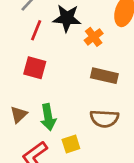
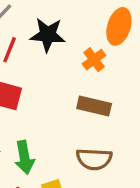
orange cross: (94, 37) -> (94, 60), moved

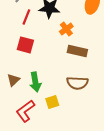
orange cross: (94, 60) -> (66, 29), moved

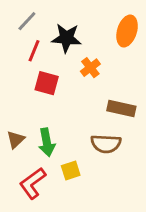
red square: (25, 45) -> (47, 83), moved
brown rectangle: (77, 51) -> (121, 109), moved

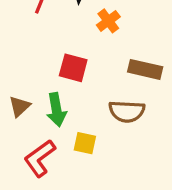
red square: (47, 83) -> (73, 68), moved
yellow square: (71, 171) -> (85, 143), turned 30

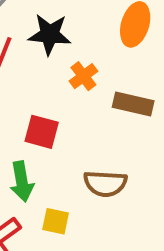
brown rectangle: (145, 69) -> (133, 104), moved

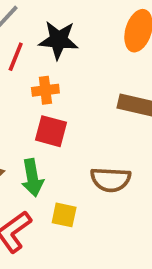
orange cross: (83, 76) -> (45, 90), moved, turned 30

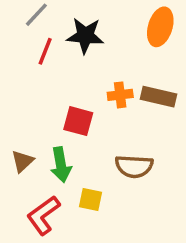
orange cross: (45, 90) -> (120, 95), moved

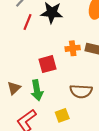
red square: (78, 121) -> (47, 64), turned -30
yellow square: (90, 200) -> (62, 115), moved, turned -32

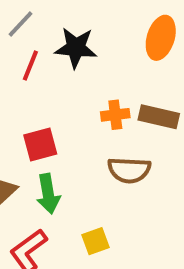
red square: (47, 64) -> (40, 144), moved
brown semicircle: (81, 91) -> (129, 170), moved

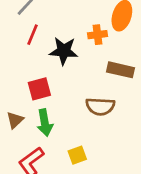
black star: (76, 48) -> (64, 51), moved
orange cross: (115, 115) -> (98, 35), moved

